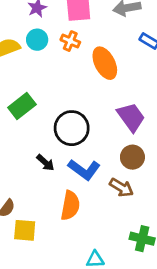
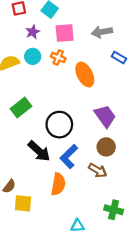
black arrow: (45, 163) -> (39, 151), size x1.6
blue L-shape: (84, 170) -> (69, 156), turned 100

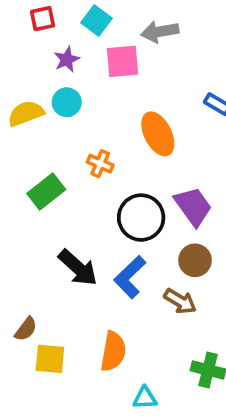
gray arrow: (102, 32) -> (160, 32), moved
orange cross: (58, 57) -> (100, 164), moved
black circle: (59, 125) -> (141, 218), moved
orange semicircle: (58, 184) -> (113, 351), moved

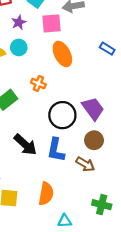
orange ellipse: (158, 134) -> (62, 54), moved
blue L-shape: (130, 277) -> (56, 150), turned -35

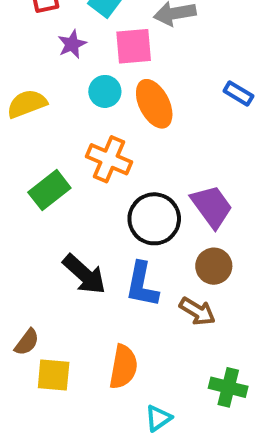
cyan circle: (19, 47) -> (105, 91), moved
orange cross: (38, 83) -> (109, 159), size x1.5
cyan triangle: (65, 221) -> (158, 418), turned -32

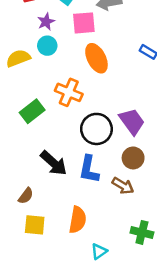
cyan circle: (105, 91) -> (47, 46), moved
brown semicircle: (27, 342) -> (26, 196), moved

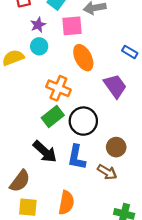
green rectangle: (32, 111) -> (53, 117), moved
purple trapezoid: (132, 121) -> (115, 86), moved
brown semicircle: (26, 196) -> (20, 181), size x1.5

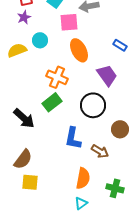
purple star: (38, 25) -> (24, 17), moved
black circle: (83, 121) -> (93, 105), moved
brown circle: (116, 147) -> (120, 129), moved
black arrow: (45, 152) -> (24, 118), moved
orange semicircle: (66, 203) -> (83, 178), moved

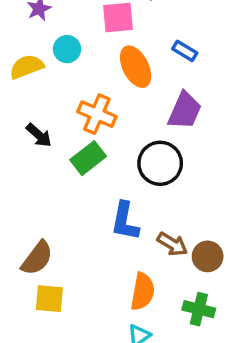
blue rectangle: (120, 45) -> (185, 51), moved
purple trapezoid: (107, 75) -> (185, 111), turned 60
black arrow: (24, 118) -> (39, 135), moved, size x0.7
brown circle: (120, 129) -> (208, 256), moved

